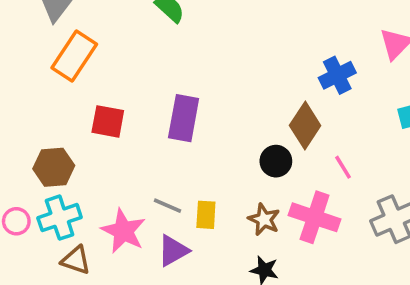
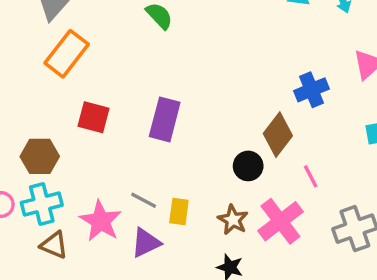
pink cross: (315, 217) -> (280, 221), turned 30

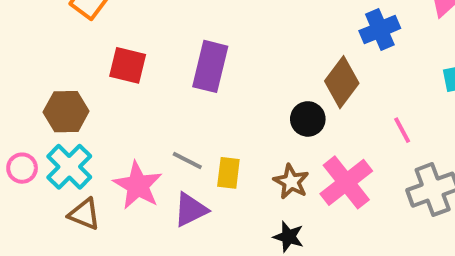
pink line: (311, 176) -> (402, 130), moved
cyan cross: (42, 204) -> (69, 167), turned -30

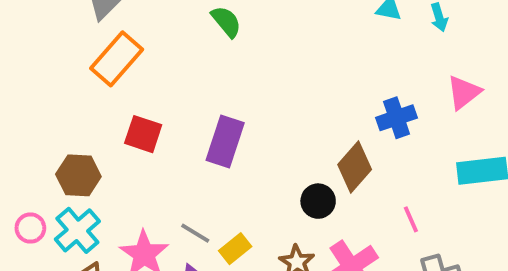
yellow rectangle: (228, 173) -> (235, 249), turned 40

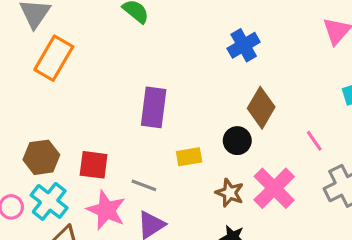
blue cross: (397, 118) -> (244, 45), moved
red square: (143, 134) -> (94, 165), moved
yellow rectangle: (235, 249) -> (189, 157), moved, turned 40

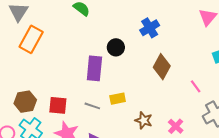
black circle: (237, 141) -> (116, 47), moved
gray line: (144, 185) -> (92, 106), moved
pink cross: (274, 188) -> (176, 126), moved, size x0.6

